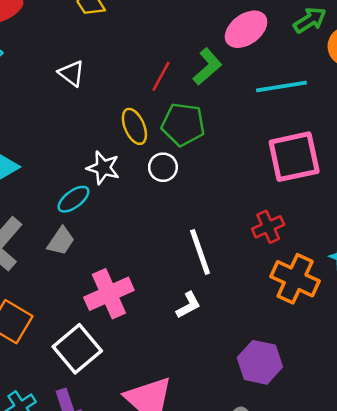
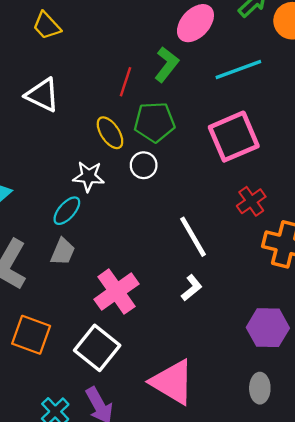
white triangle: (71, 73) -> (42, 95), size x1.4
pink square: (294, 157) -> (234, 137), moved

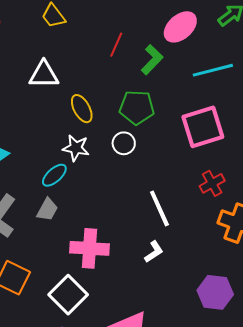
red line: (126, 82) -> (116, 45), moved
white triangle: (42, 95) -> (44, 75), turned -32
yellow ellipse: (110, 133) -> (82, 109), moved
pink cross: (116, 292) -> (90, 248), turned 33

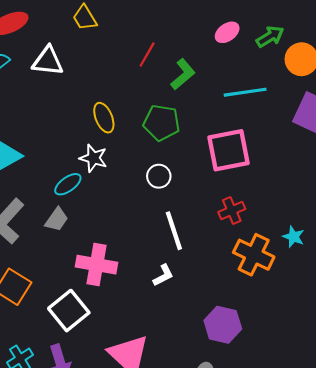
pink ellipse: (180, 27) -> (227, 32), moved, size x0.7
white triangle: (44, 75) -> (48, 61), moved
white circle: (124, 143) -> (159, 176), moved

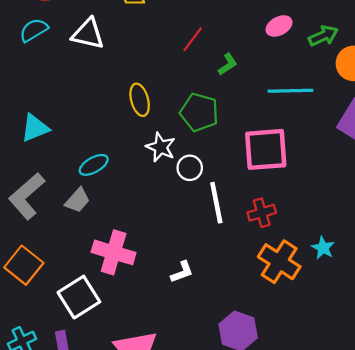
green L-shape: (183, 74) -> (228, 64), size x0.7
white star: (93, 158) -> (161, 147), moved
white line: (174, 231) -> (216, 203), moved

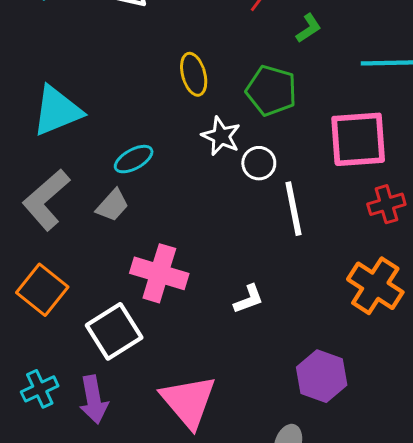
cyan triangle: (35, 128) -> (57, 111), size x1.4
red cross: (262, 213) -> (386, 204), moved

